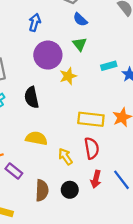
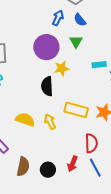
blue arrow: (35, 22) -> (58, 18), moved
black semicircle: (32, 97) -> (47, 86), moved
red semicircle: (92, 148) -> (91, 143), moved
yellow arrow: (65, 157) -> (50, 122), moved

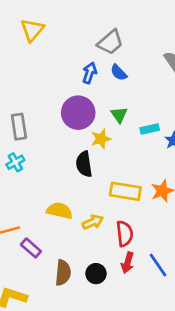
green triangle: (76, 42) -> (119, 115), moved
yellow arrow: (50, 122) -> (93, 222), moved, turned 98
red semicircle: (91, 143) -> (125, 234), moved

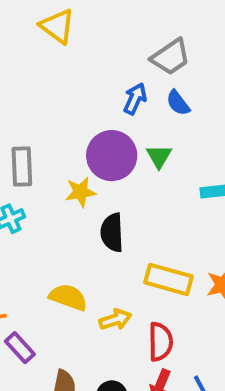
yellow triangle: (32, 30) -> (57, 26), turned -40
green triangle: (119, 115) -> (159, 156), moved
yellow star: (101, 139) -> (81, 192), moved

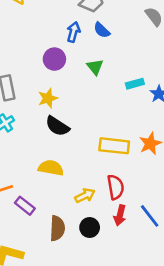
purple circle: (112, 156) -> (54, 59), moved, size x0.7
black semicircle: (112, 233) -> (57, 126), moved, turned -45
yellow arrow: (115, 320) -> (85, 195), moved

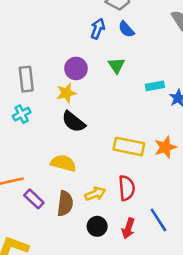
purple circle: (54, 59) -> (76, 68), moved
red arrow: (120, 215) -> (128, 228), moved
brown semicircle: (57, 228) -> (65, 203), moved

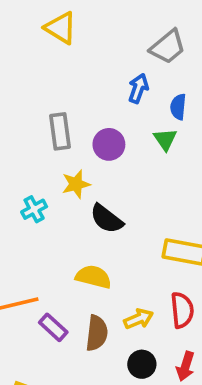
blue semicircle: (126, 29) -> (178, 107), moved, turned 48
gray rectangle: (26, 79) -> (60, 131), moved
yellow star: (66, 93) -> (76, 184), moved

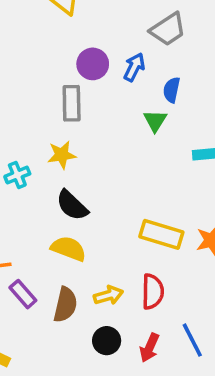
gray rectangle: (60, 131) -> (72, 103), moved
purple circle: (109, 144) -> (93, 64), moved
black semicircle: (107, 219) -> (72, 205), moved

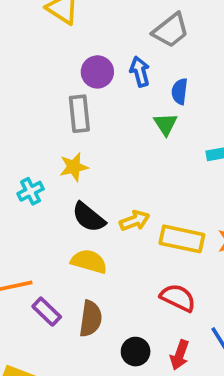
blue arrow: (134, 67) -> (140, 72), turned -36
red semicircle: (153, 292) -> (178, 298), turned -60
yellow arrow: (108, 295) -> (135, 221), moved

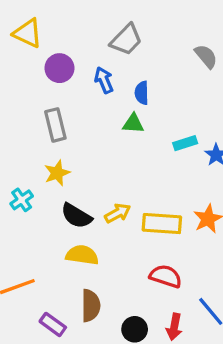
purple circle: (97, 72) -> (59, 68), moved
green triangle: (166, 124) -> (133, 124), turned -45
purple rectangle: (47, 312) -> (53, 324), moved

